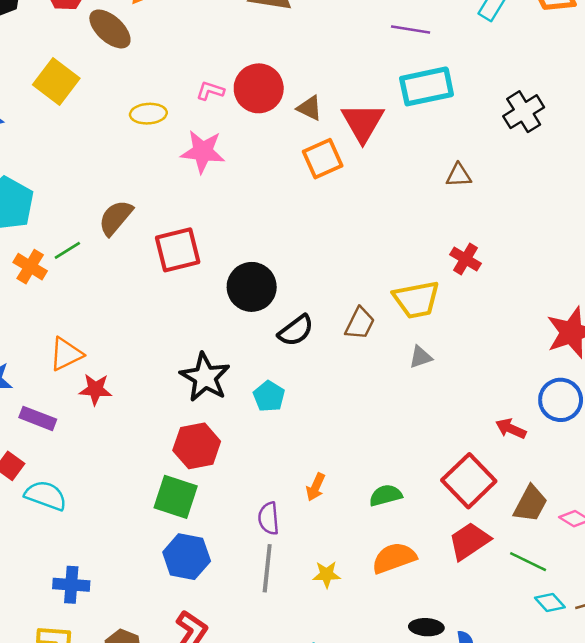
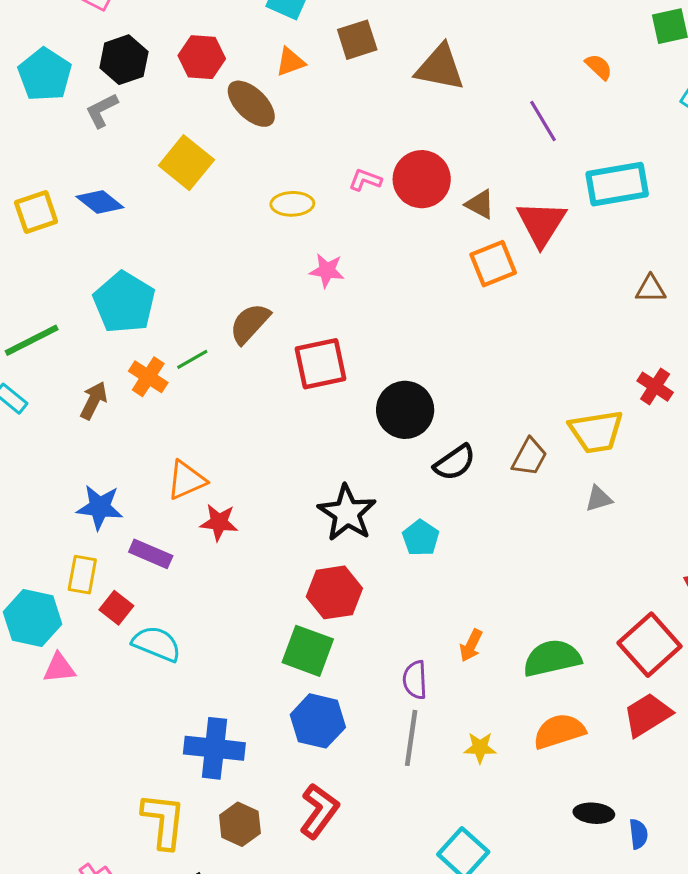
purple line: (411, 29) -> (543, 121), moved, turned 48
pink star: (203, 152) -> (327, 271), moved, size x0.7
green semicircle: (386, 495) -> (552, 658), size x1.5
blue cross: (71, 585) -> (214, 748), moved, size x1.4

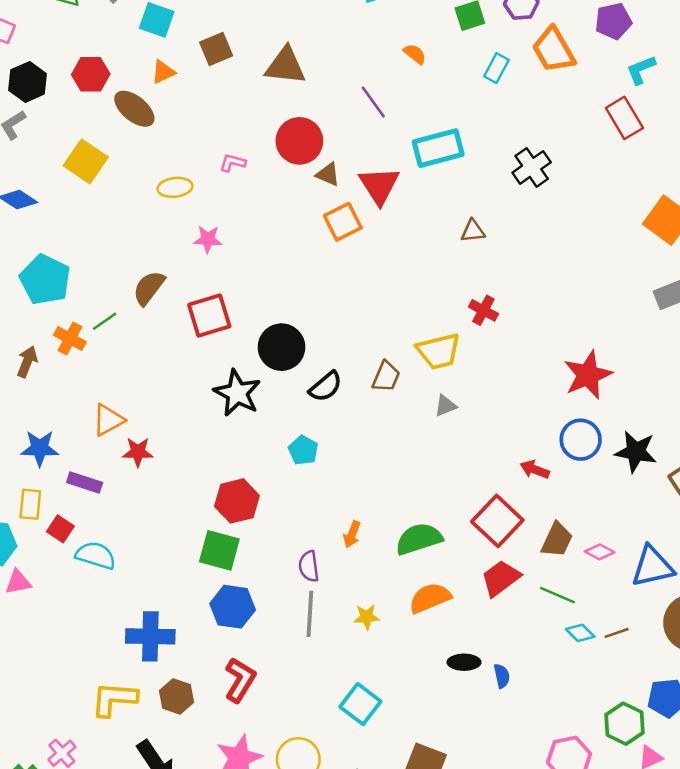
red circle: (422, 179) -> (299, 141), moved
black star: (347, 513) -> (237, 393), moved
yellow L-shape: (164, 821) -> (114, 699), turned -87

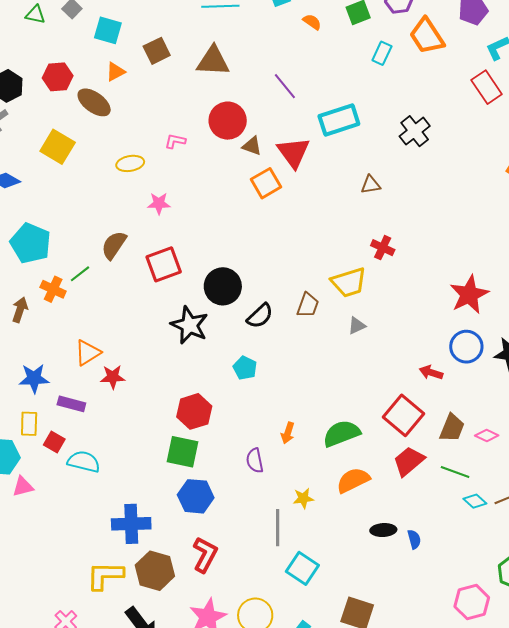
orange semicircle: (415, 54) -> (312, 22), moved
gray line: (310, 614) -> (278, 528), moved
brown hexagon: (177, 696) -> (155, 571), size x1.4

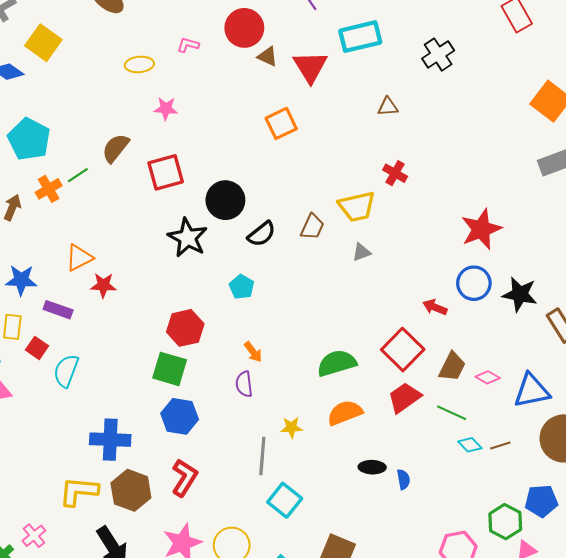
yellow square: (58, 147) -> (43, 43), moved
orange square: (266, 183) -> (281, 123), moved
orange cross: (53, 289) -> (49, 189), turned 30
orange arrow: (288, 433) -> (253, 352), moved, turned -60
cyan semicircle: (84, 462) -> (66, 371), turned -88

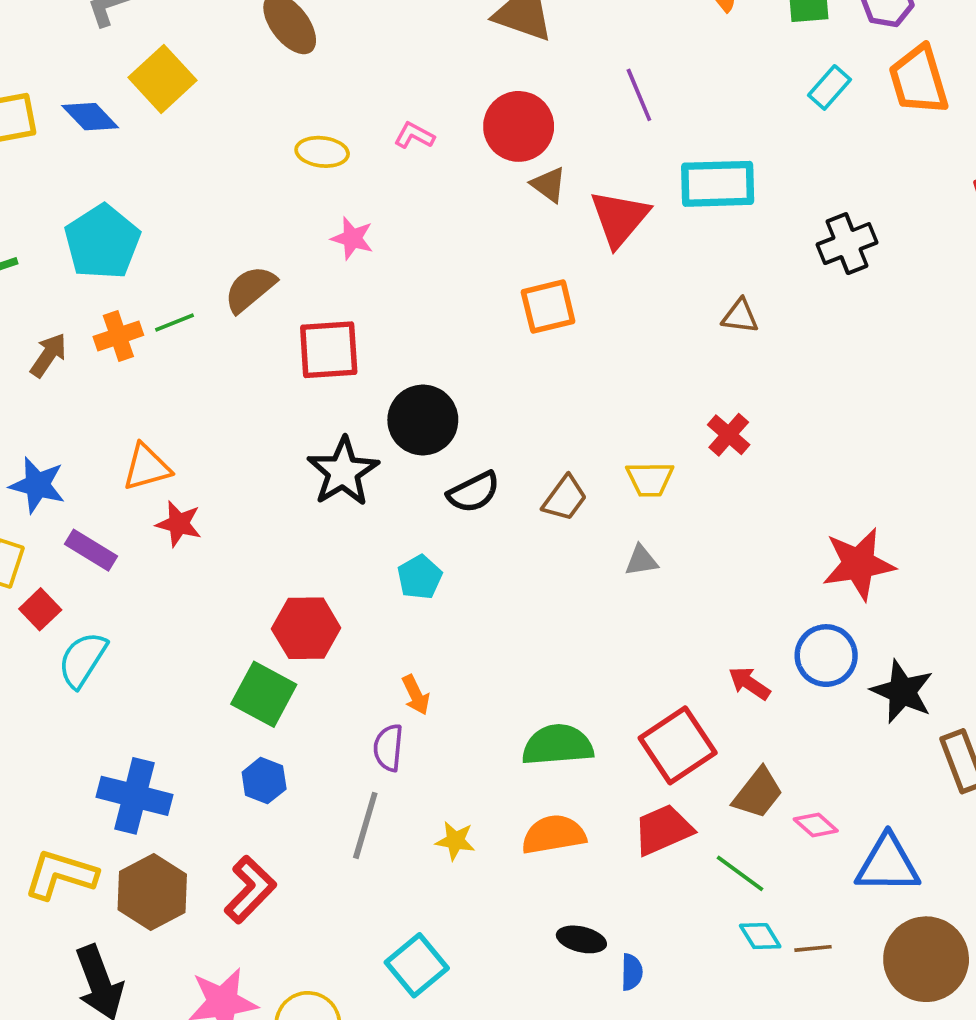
yellow trapezoid: (357, 207) -> (650, 479), size x0.7
blue hexagon: (180, 416) -> (264, 781), size x0.7
gray line: (262, 456) -> (365, 825), moved

